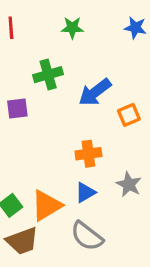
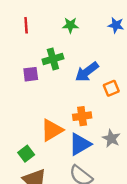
purple square: (17, 108) -> (31, 74), moved
blue triangle: (85, 192) -> (80, 144), size x1.5
orange triangle: (46, 205) -> (52, 130), moved

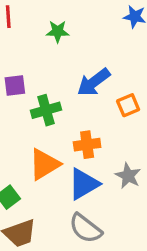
green star: (70, 25) -> (58, 31), moved
green cross: (53, 59) -> (46, 110), moved

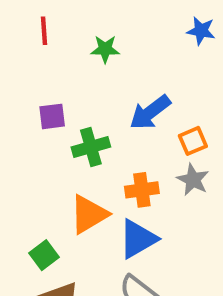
gray star: (128, 176) -> (193, 180), moved

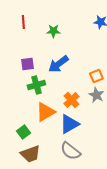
blue arrow: (150, 112) -> (58, 64), moved
green cross: (91, 147) -> (36, 85), moved
orange cross: (142, 190) -> (71, 100), turned -35

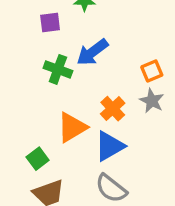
purple square: (27, 64) -> (50, 22), moved
green cross: (36, 85) -> (58, 69), moved, turned 36

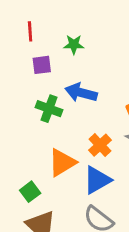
blue arrow: (92, 52) -> (81, 93), turned 52

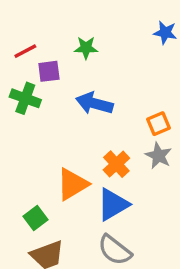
red line: (30, 31) -> (25, 51), moved, turned 66
green cross: (49, 109) -> (25, 98), moved

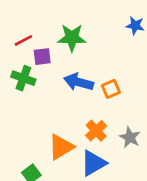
green star: (86, 48) -> (72, 38), size x1.5
orange square: (158, 124) -> (111, 89), moved
gray star: (158, 156) -> (130, 137), moved

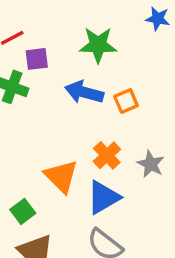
green star: (72, 38) -> (98, 45), moved
orange triangle: (61, 147) -> (61, 176), turned -44

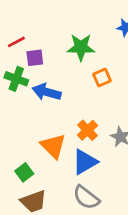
blue arrow: (84, 92) -> (47, 92), moved
orange square: (126, 101) -> (102, 78), moved

